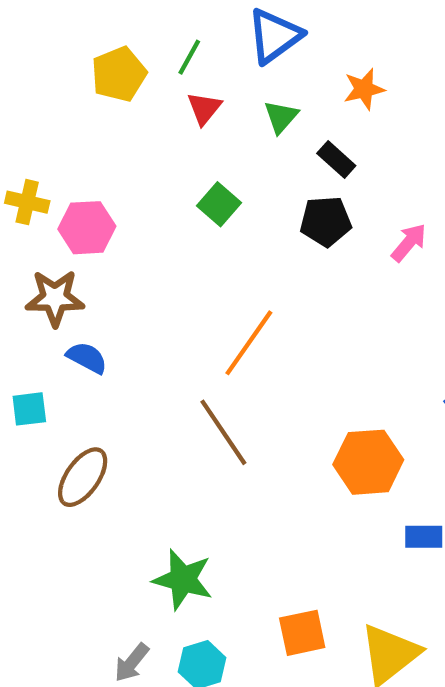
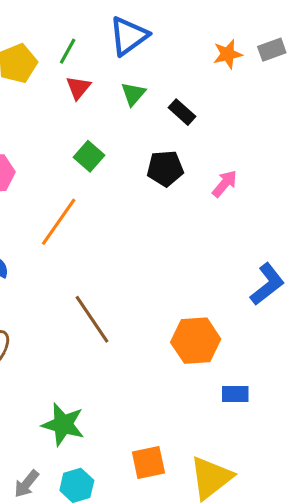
orange star: (364, 89) -> (228, 54), moved
black rectangle: (336, 159) -> (182, 112), moved
orange line: (249, 343) -> (59, 222), moved

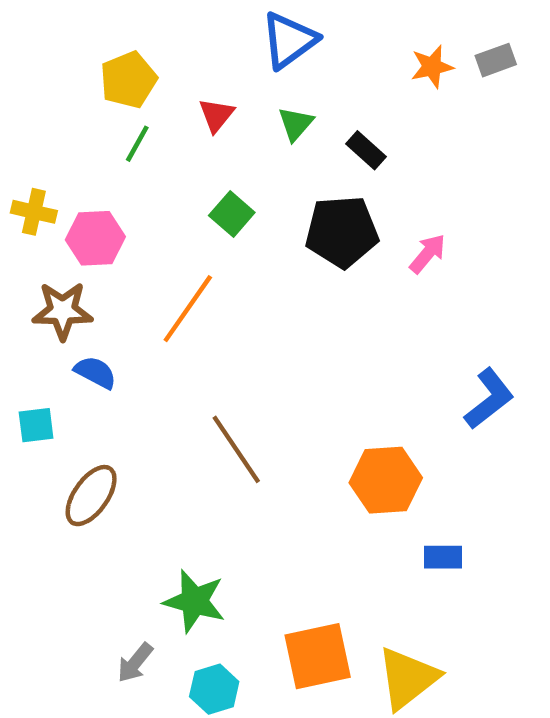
green line: (68, 51) -> (137, 144), moved
black pentagon: (165, 168) -> (342, 232), size x1.4
orange square: (148, 463) -> (318, 656), size x1.4
gray arrow: (27, 484) -> (135, 663), moved

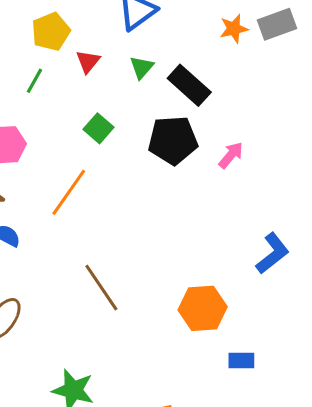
gray rectangle: (496, 60) -> (277, 24), size x1.4
yellow pentagon: (128, 80) -> (51, 32), moved
black rectangle: (366, 150) -> (189, 85), size x1.6

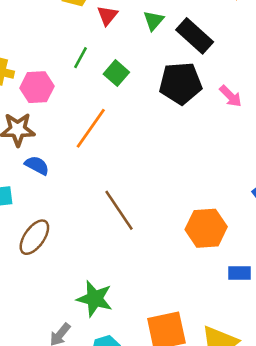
green line: (34, 81) -> (81, 58), moved
pink arrow: (231, 155) -> (231, 96), turned 95

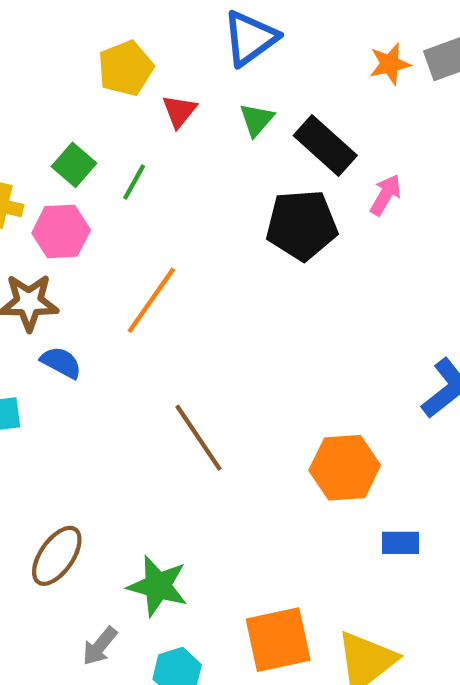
green square: (116, 73) -> (74, 165), moved
pink arrow: (231, 96) -> (385, 195), moved, turned -105
brown ellipse: (34, 237) -> (57, 556), moved

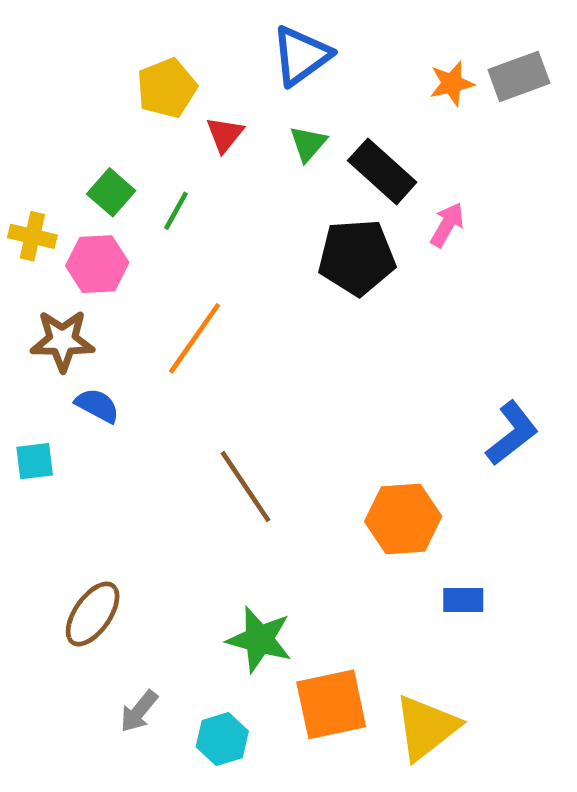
green star: (158, 586) -> (259, 639), moved

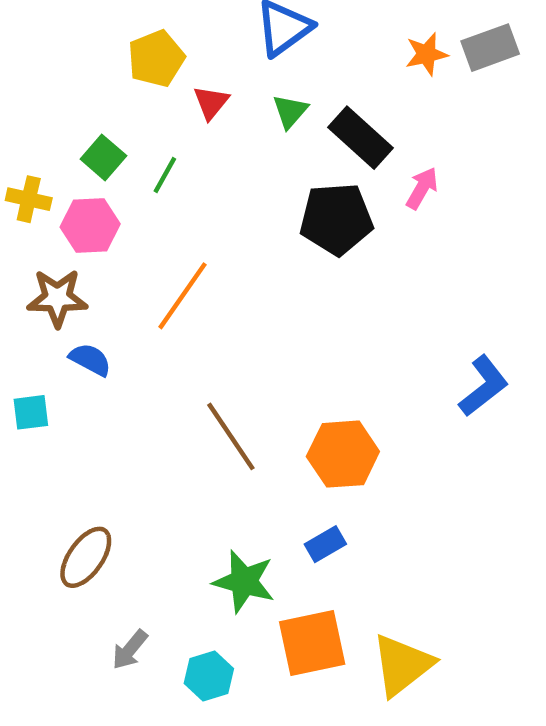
orange hexagon: (403, 519) -> (343, 454), moved
blue rectangle: (463, 600) -> (325, 544), moved, turned -30

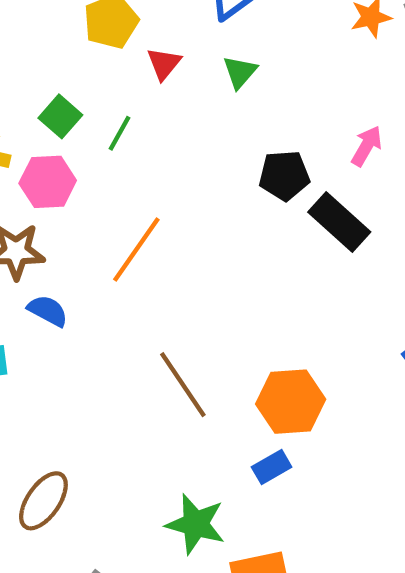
black rectangle: (360, 138) -> (339, 222), moved
black pentagon: (336, 219) -> (284, 176), size x0.7
blue rectangle: (325, 544) -> (272, 467), moved

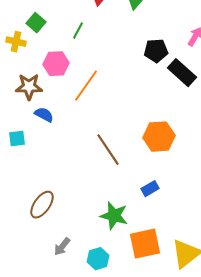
green square: (60, 116) -> (36, 23), moved
pink hexagon: (48, 182) -> (56, 64), moved
orange hexagon: (291, 402) -> (159, 137), moved

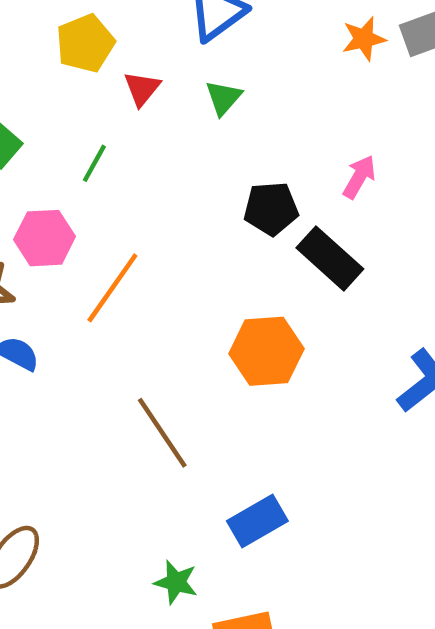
orange hexagon: (159, 137) -> (266, 351), moved
blue rectangle: (150, 189) -> (257, 521), size x1.4
green star: (114, 216) -> (176, 582), size x0.7

